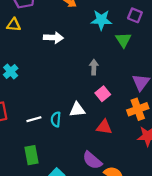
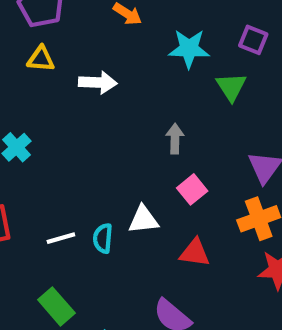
yellow triangle: (14, 25) -> (41, 59), moved
green rectangle: (32, 155) -> (56, 306), turned -30

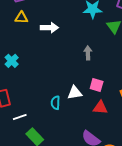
pink square: (192, 189) -> (97, 85), moved, turned -32
white line: (61, 238) -> (20, 117), moved

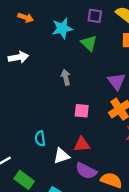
white triangle: (75, 93) -> (61, 156), moved
red triangle: (100, 108) -> (82, 144), moved

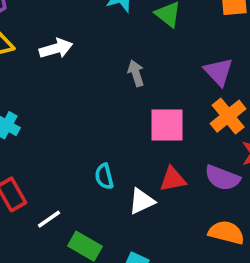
pink square: (82, 111) -> (167, 125), size x1.5
purple semicircle: (86, 171) -> (222, 178), moved

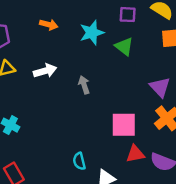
gray arrow: (136, 73) -> (84, 85), moved
red triangle: (173, 179) -> (135, 154), moved

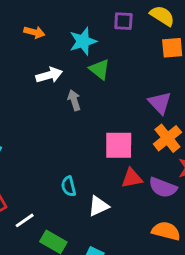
green triangle: (124, 46) -> (100, 69), moved
white arrow: (45, 71) -> (49, 75), moved

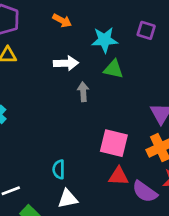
green triangle: (100, 69) -> (113, 69), turned -40
white triangle: (98, 206) -> (68, 199), moved

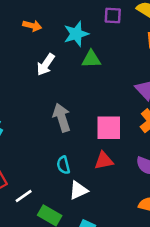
white arrow: (66, 63) -> (46, 65), turned 140
gray arrow: (83, 92) -> (62, 118), moved, size x1.5
red triangle: (118, 176) -> (104, 161), moved

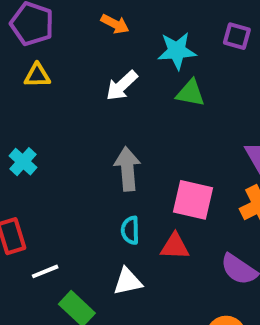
cyan semicircle: (63, 165) -> (130, 230), moved

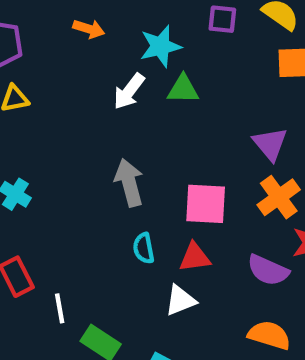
white arrow: (122, 86) -> (129, 91), moved
white line: (45, 271) -> (60, 308), turned -68
white triangle: (128, 282) -> (180, 300), moved

